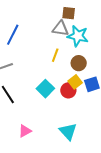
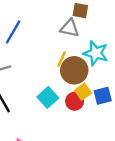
cyan star: (78, 36) -> (96, 53), moved
brown circle: (79, 63) -> (74, 70), moved, size x1.5

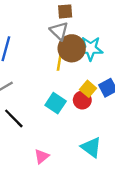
gray triangle: (70, 28) -> (59, 31), turned 48
brown circle: (74, 70) -> (72, 48), moved

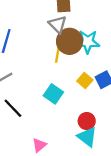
red circle: (82, 100) -> (87, 121), moved

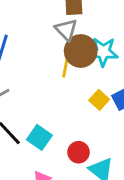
cyan square: (53, 94) -> (39, 137), moved
red circle: (87, 121) -> (79, 152), moved

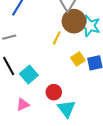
yellow line: (65, 68) -> (57, 38), moved

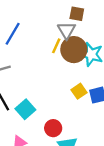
yellow line: (57, 38) -> (56, 46), moved

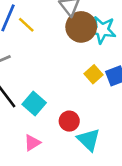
yellow line: (56, 46) -> (26, 25), moved, turned -64

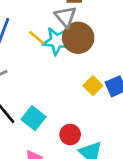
yellow line: (26, 25) -> (37, 38), moved
cyan star: (102, 30) -> (57, 41), moved

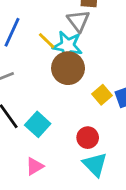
brown circle: (78, 38) -> (68, 68), moved
red circle: (70, 135) -> (88, 138), moved

